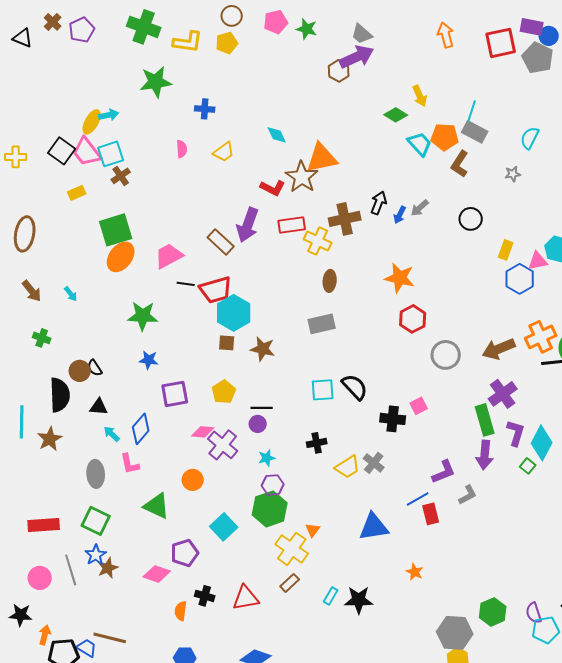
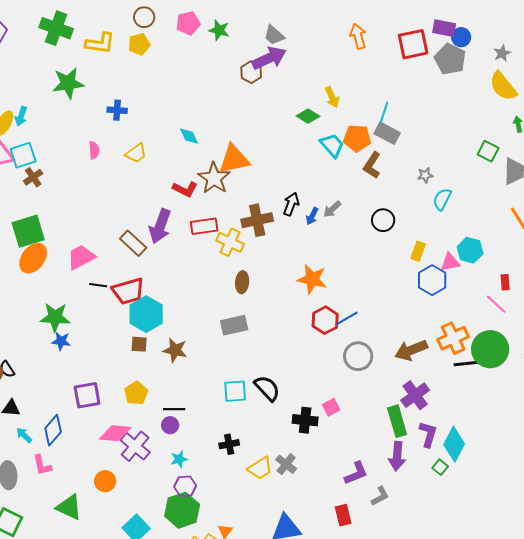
cyan arrow: (109, 115) -> (21, 116), turned 120
cyan semicircle: (530, 138) -> (442, 199), moved
blue star: (149, 360) -> (61, 341), moved
pink diamond: (203, 432) -> (115, 433), size x1.4
blue line: (418, 499) -> (347, 318), moved

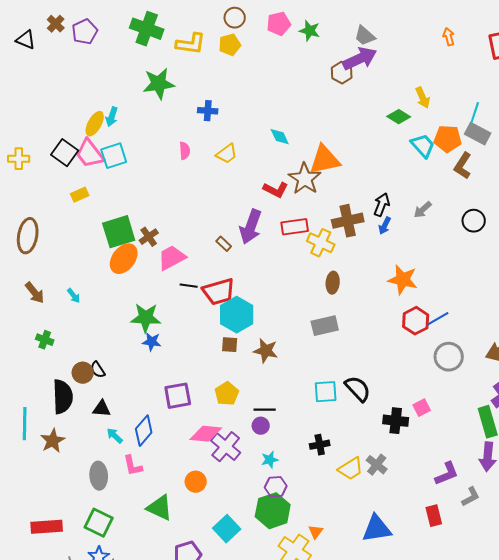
orange arrow: (358, 36) -> (449, 37), size x0.7
brown cross: (33, 177) -> (149, 237), moved
blue arrow: (312, 216) -> (385, 226), moved
brown rectangle: (133, 243) -> (224, 244), size x0.6

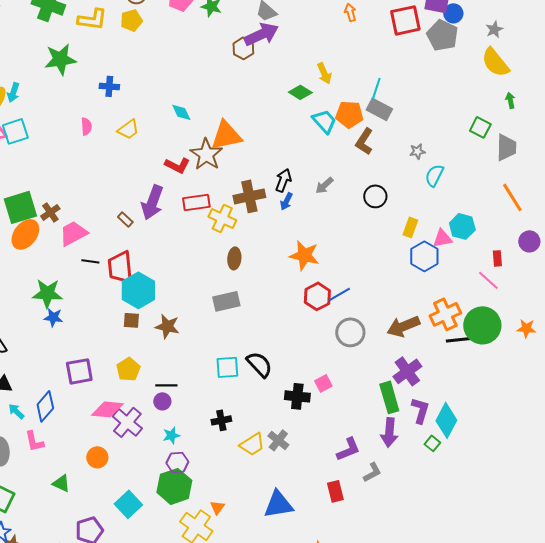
red trapezoid: (219, 292) -> (120, 267), turned 100
green triangle: (160, 508) -> (61, 483), size x0.7

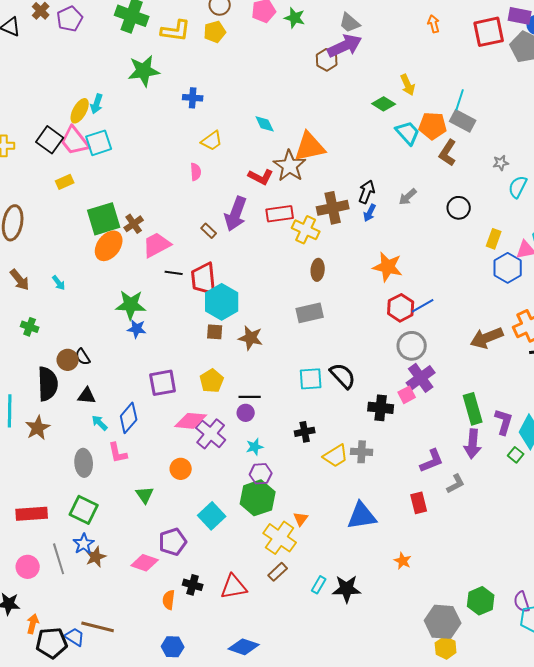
pink semicircle: (86, 126) -> (196, 172), moved
gray circle: (350, 332) -> (412, 346), moved
purple cross: (407, 371) -> (421, 378), moved
gray cross: (278, 440) -> (362, 452), turned -35
green triangle: (61, 483) -> (145, 495), turned 30

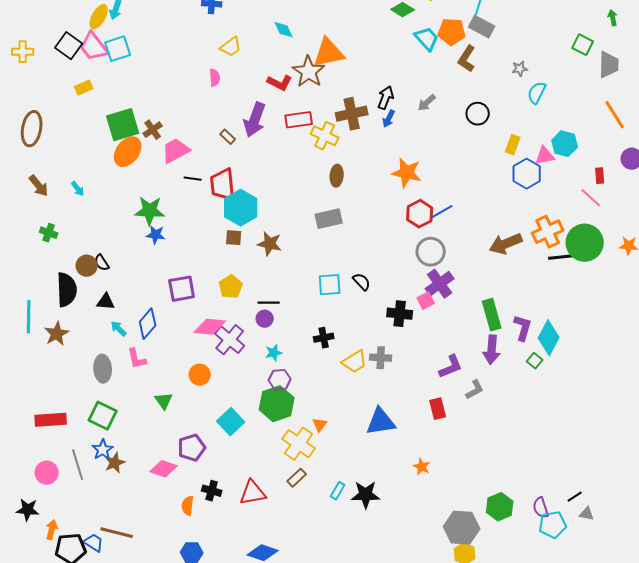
black semicircle: (343, 376) -> (362, 282), size x0.7

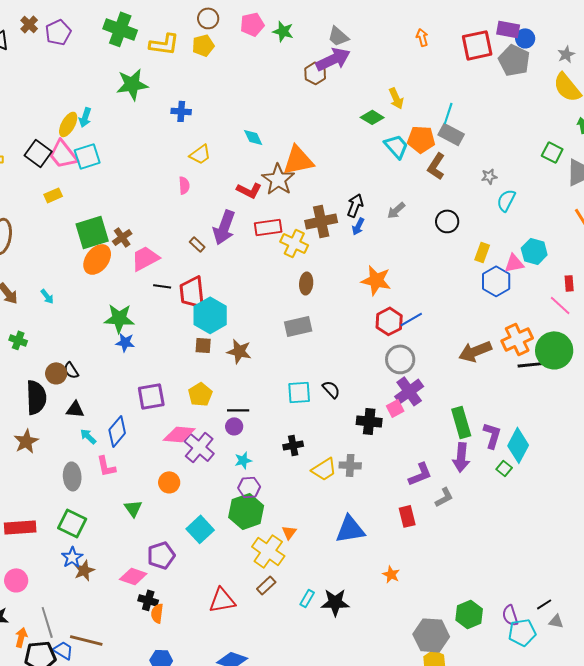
gray line: (78, 465) -> (47, 622), moved
black cross: (212, 491) -> (148, 600), moved

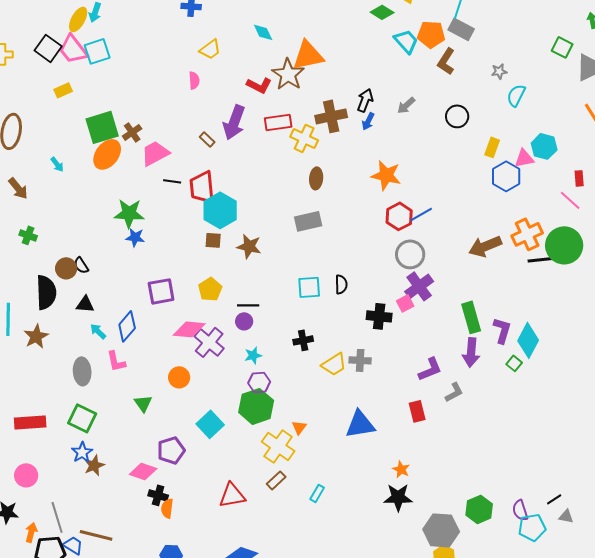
cyan arrow: (47, 296) -> (57, 164), moved
black semicircle: (331, 389) -> (341, 284), turned 42
black star: (335, 602) -> (398, 497), moved

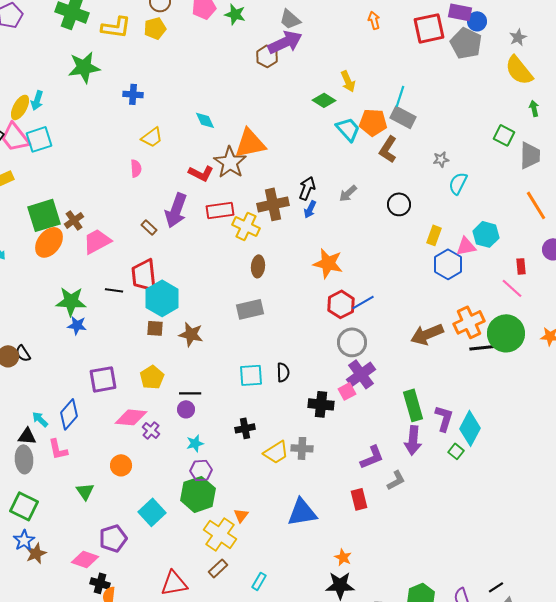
black line: (172, 181) -> (114, 290), moved
black triangle: (85, 304) -> (27, 436), moved
purple cross: (209, 342) -> (151, 430), size x0.6

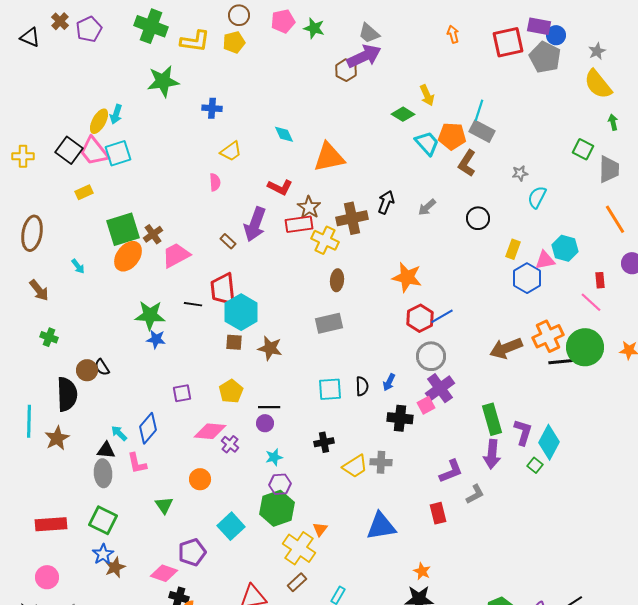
brown star: (230, 162) -> (309, 207), moved, size x0.7
blue arrow: (310, 209) -> (389, 382), moved
purple square: (103, 379) -> (182, 393), size x0.7

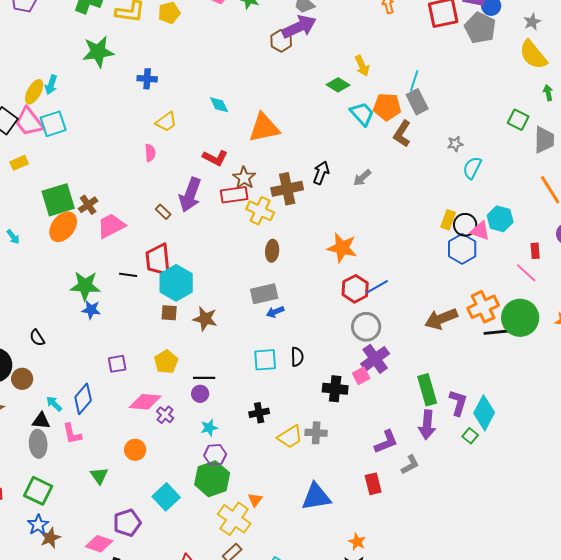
gray rectangle: (482, 131) -> (417, 102), turned 35
black circle: (478, 218) -> (465, 225), moved
pink triangle: (545, 260) -> (480, 231), turned 30
brown circle: (87, 370) -> (22, 379), moved
blue arrow: (389, 382) -> (275, 312), moved, turned 42

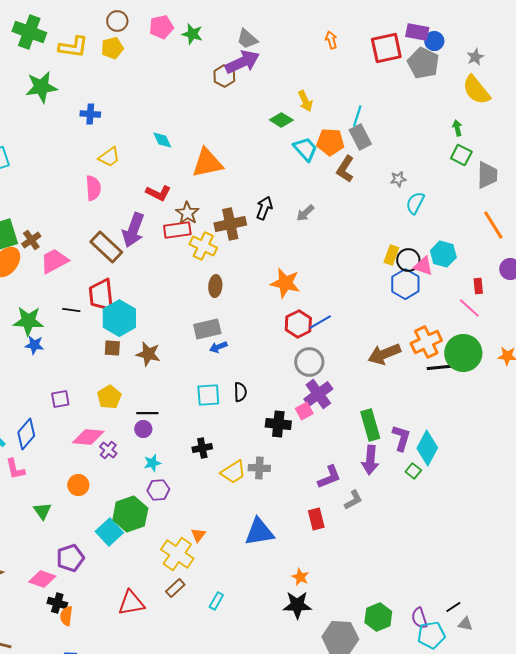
green arrow: (548, 93) -> (457, 128), moved
pink semicircle: (150, 153) -> (93, 188), size x1.4
brown rectangle: (163, 212) -> (106, 247), size x2.0
green hexagon: (212, 479) -> (130, 514), moved

